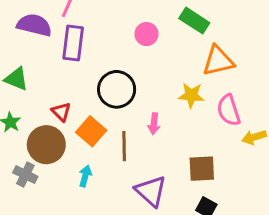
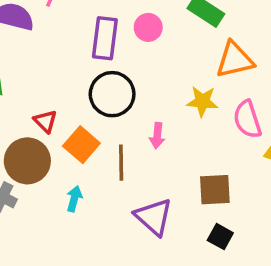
purple rectangle: (73, 43) -> (105, 38), moved

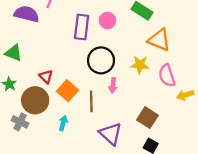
orange triangle: (235, 60) -> (159, 40), turned 35
black circle: (112, 94) -> (101, 60), moved
brown square: (215, 190) -> (147, 118), turned 36

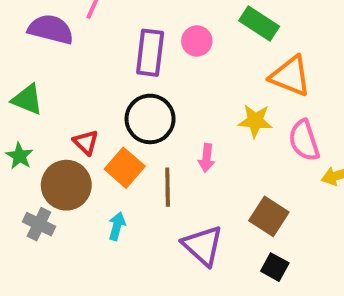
black circle: (101, 60) -> (150, 119), moved

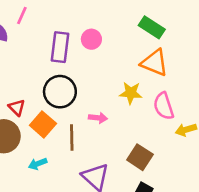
green rectangle: (259, 23) -> (152, 27), moved
pink arrow: (207, 158) -> (98, 118), turned -90
cyan arrow: (117, 226) -> (38, 164), turned -126

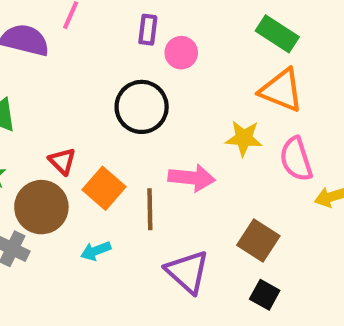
purple rectangle: (60, 47) -> (148, 30), moved, size x0.6
black circle: (60, 92) -> (142, 107), moved
pink arrow: (98, 118) -> (192, 178), size x1.5

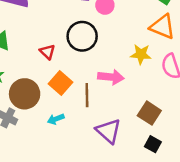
red triangle: (62, 161) -> (47, 52), moved

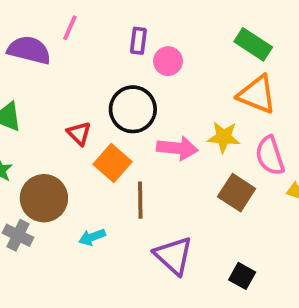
pink arrow: (111, 77) -> (177, 148), moved
orange square: (61, 83) -> (112, 163), moved
brown square: (149, 113) -> (237, 193), moved

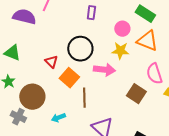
purple rectangle: (138, 41) -> (91, 13), moved
pink circle: (168, 61) -> (122, 29), moved
yellow star: (224, 137) -> (120, 51), moved

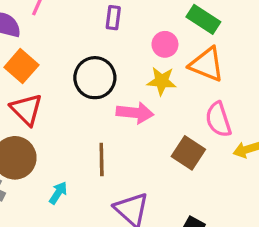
red triangle: (51, 62) -> (26, 109), moved, size x1.5
orange square: (69, 78) -> (21, 66), moved
cyan arrow: (58, 118) -> (58, 193), turned 144

